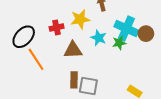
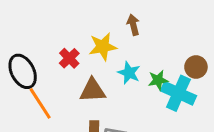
red cross: (57, 27) -> (69, 58), turned -32
cyan cross: (126, 28) -> (178, 93), moved
black ellipse: (24, 37) -> (23, 71), turned -70

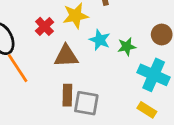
cyan cross: (178, 93) -> (154, 75), moved

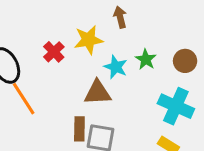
green star: (127, 47) -> (146, 59), moved, turned -30
brown triangle: (66, 56) -> (98, 93), moved

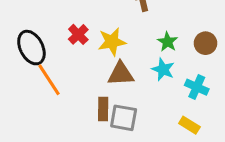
yellow star: (88, 40) -> (112, 42), moved
cyan star: (116, 67) -> (163, 70), moved
cyan cross: (176, 106) -> (197, 87), size x0.7

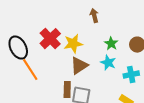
red cross: (78, 34) -> (50, 39), size x1.5
brown triangle: (121, 74) -> (79, 66), turned -30
cyan cross: (197, 87) -> (131, 75), turned -35

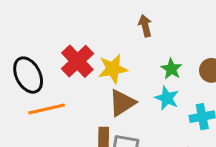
orange line: (30, 70) -> (47, 109), turned -70

